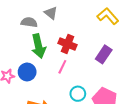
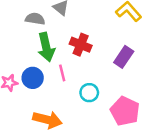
pink line: (62, 67) -> (62, 73), moved, turned -40
cyan circle: (78, 94) -> (89, 93), moved

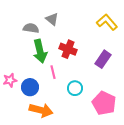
blue circle: (33, 78) -> (30, 87), moved

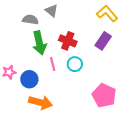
purple rectangle: (103, 59) -> (103, 41), moved
cyan circle: (75, 88) -> (75, 64), moved

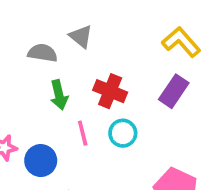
green arrow: (39, 43) -> (59, 95), size x0.7

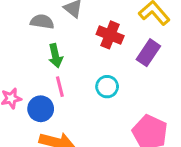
red cross: (110, 91) -> (110, 35), moved
pink line: (83, 133) -> (60, 87), moved

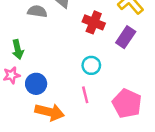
green arrow: (55, 56) -> (18, 49), moved
pink line: (60, 87) -> (85, 95), moved

